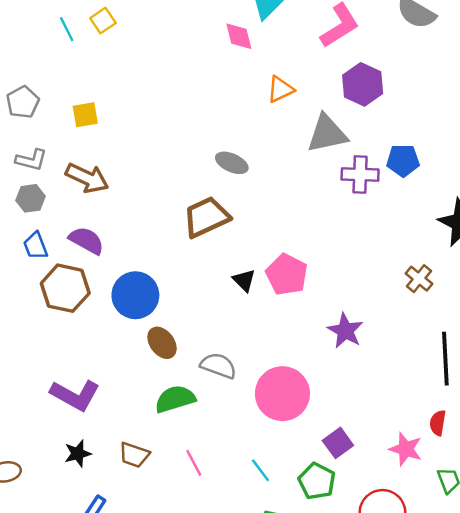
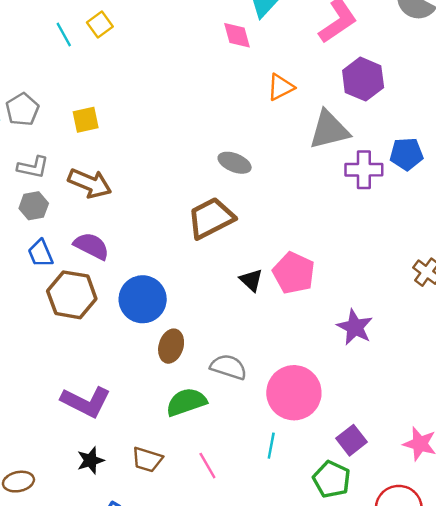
brown ellipse: (162, 343) -> (171, 346), turned 56
cyan line: (261, 470) -> (271, 446), moved, turned 50

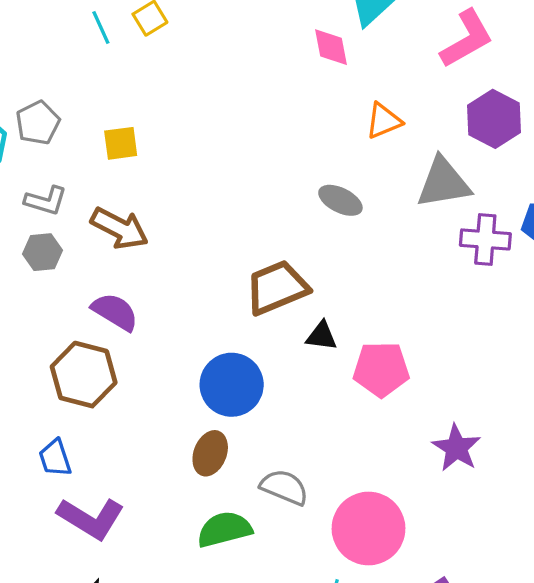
gray ellipse: (235, 163) -> (340, 200), moved
blue trapezoid: (40, 253) -> (55, 458), moved
pink pentagon: (294, 273) -> (381, 369), turned -30
black triangle: (251, 280) -> (321, 336), moved, turned -40
blue circle: (143, 299) -> (232, 385), moved

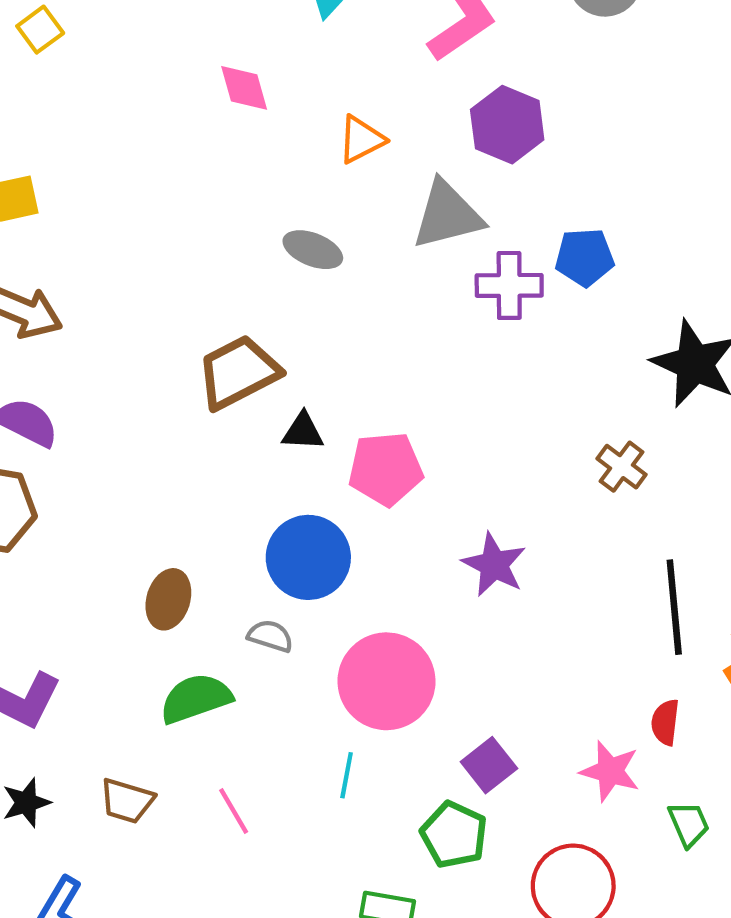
pink diamond: (331, 47) -> (244, 88), moved
blue circle: (232, 385) -> (308, 557), moved
gray semicircle: (284, 487) -> (270, 636), size x0.7

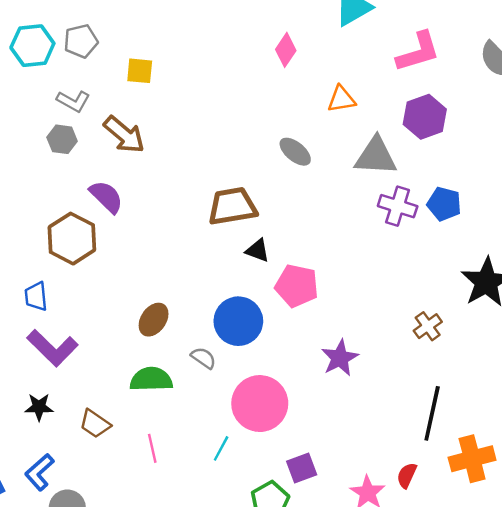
pink diamond: (244, 88) -> (286, 50), turned 32

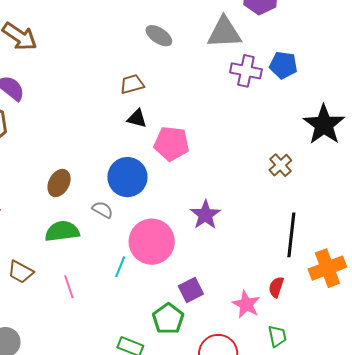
brown trapezoid: (232, 206) -> (132, 84), moved, size x0.6
purple star: (340, 358) -> (205, 215), moved
cyan line: (221, 448) -> (120, 267), moved

